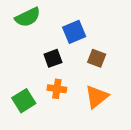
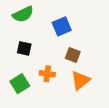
black square: (53, 58) -> (24, 48), moved, turned 32
brown square: (97, 58) -> (73, 55), moved

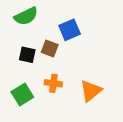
brown square: (73, 55) -> (50, 48), moved

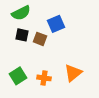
black square: (27, 55) -> (22, 35), moved
orange cross: (53, 83) -> (44, 78), moved

